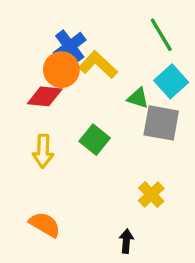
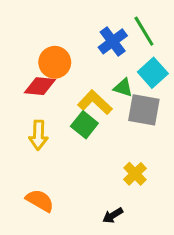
blue cross: (70, 46) -> (113, 41), moved
yellow L-shape: (98, 65) -> (95, 102), moved
black arrow: (126, 241) -> (113, 215), turned -126

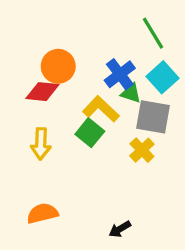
blue cross: (113, 41) -> (120, 74), moved
yellow cross: (135, 174) -> (142, 150), moved
orange semicircle: (40, 201) -> (42, 213), turned -44

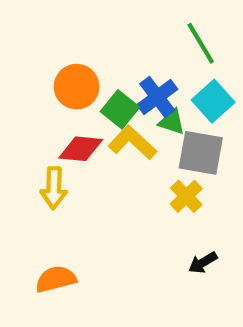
red diamond: (42, 92) -> (81, 149), moved
green square: (90, 133) -> (120, 109), moved
black arrow: (120, 229) -> (203, 263), moved

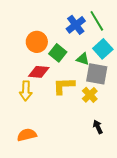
blue cross: (157, 97) -> (76, 25), moved
yellow L-shape: (132, 143) -> (64, 86), moved, turned -45
black arrow: (203, 263) -> (98, 127), turned 96

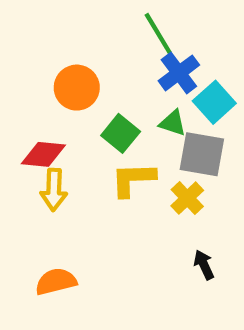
green line: (97, 21) -> (158, 33), moved
blue cross: (76, 25) -> (179, 73), moved
green square: (58, 53) -> (121, 133), moved
red diamond: (39, 72) -> (43, 154), moved

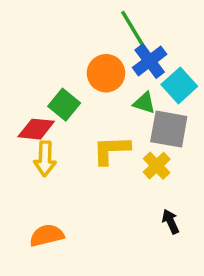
orange circle: (77, 88) -> (106, 73), moved
green square: (121, 133) -> (64, 105), moved

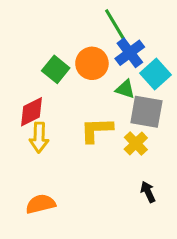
green square: (64, 105) -> (56, 69), moved
red diamond: (36, 129) -> (31, 112), turned -32

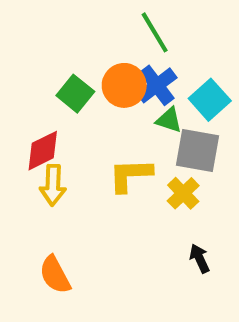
blue cross: (130, 53) -> (157, 85), moved
orange semicircle: (41, 204) -> (55, 275), turned -104

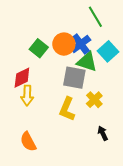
green line: (155, 32) -> (95, 17), moved
green triangle: (169, 120) -> (87, 62), size x1.5
gray square: (197, 151) -> (74, 78), moved
yellow L-shape: (130, 175) -> (67, 109), moved, turned -65

